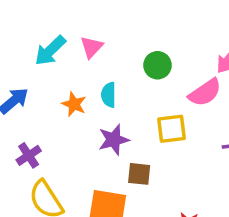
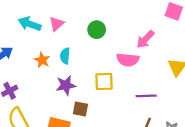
cyan arrow: (50, 51) -> (30, 24), turned 60
green circle: (157, 65) -> (97, 30), moved
pink semicircle: (205, 93) -> (128, 60), turned 35

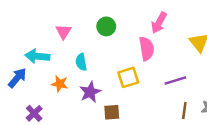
cyan arrow: (30, 24) -> (37, 56), moved
orange star: (42, 60) -> (60, 84), moved
pink semicircle: (128, 60) -> (147, 49), turned -90

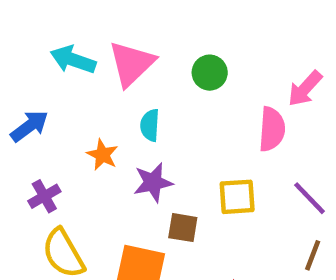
pink triangle: (64, 32) -> (132, 64), size x1.6
cyan arrow: (37, 56) -> (73, 60), moved
yellow square: (128, 77) -> (237, 197), moved
purple line: (175, 80) -> (310, 198), turned 50

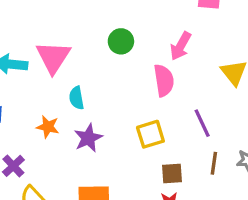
green circle: (210, 73) -> (121, 41), moved
purple line: (310, 198) -> (202, 123), turned 32
brown square: (183, 228) -> (172, 173), moved

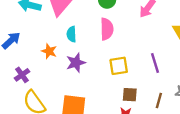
pink semicircle: (164, 80) -> (107, 29), moved
brown line: (214, 163) -> (159, 101), moved

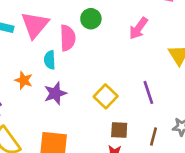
pink semicircle: (107, 29) -> (68, 38), moved
yellow square: (119, 66) -> (106, 96), turned -36

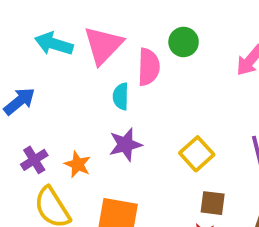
orange star: (24, 80) -> (78, 164), moved

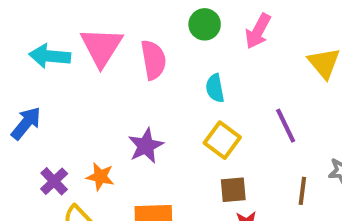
green circle: (184, 42) -> (205, 24), moved
cyan semicircle: (121, 96) -> (215, 88), moved
brown square: (213, 203) -> (233, 190), moved

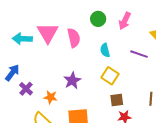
purple line: (286, 126) -> (139, 54), moved, turned -42
purple cross: (54, 181) -> (26, 89), moved

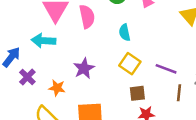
cyan arrow: (22, 39) -> (44, 41), moved
purple line: (139, 54) -> (166, 69), moved

